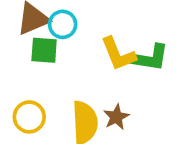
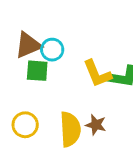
brown star: (116, 117) -> (96, 125), turned -30

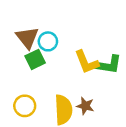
brown triangle: (28, 45) -> (27, 38), turned -45
green square: (37, 71) -> (35, 59), turned -30

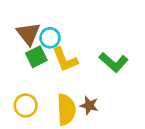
yellow L-shape: (87, 62) -> (65, 59), moved
green L-shape: (108, 65) -> (114, 62), turned 32

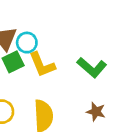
brown star: (89, 105) -> (96, 112), moved

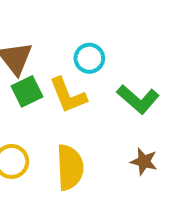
cyan circle: (27, 43) -> (89, 58), moved

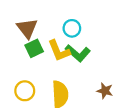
green L-shape: (138, 99) -> (78, 53), moved

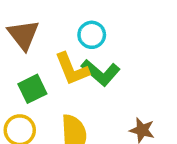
green square: (34, 48) -> (32, 89), moved

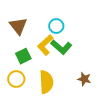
yellow L-shape: (72, 69) -> (45, 45), turned 70

